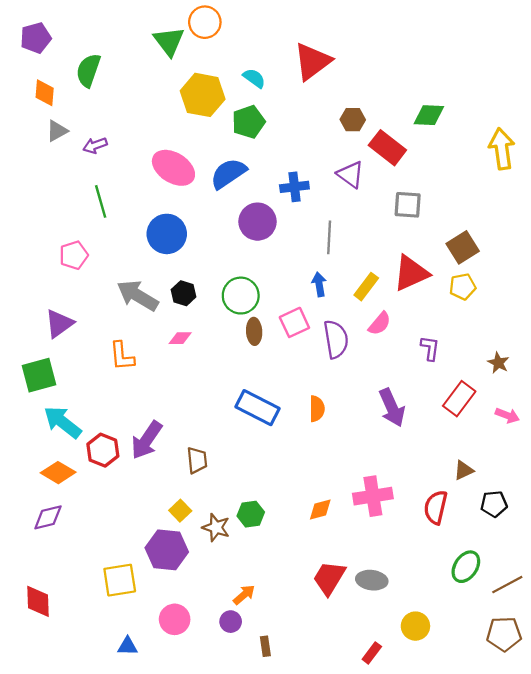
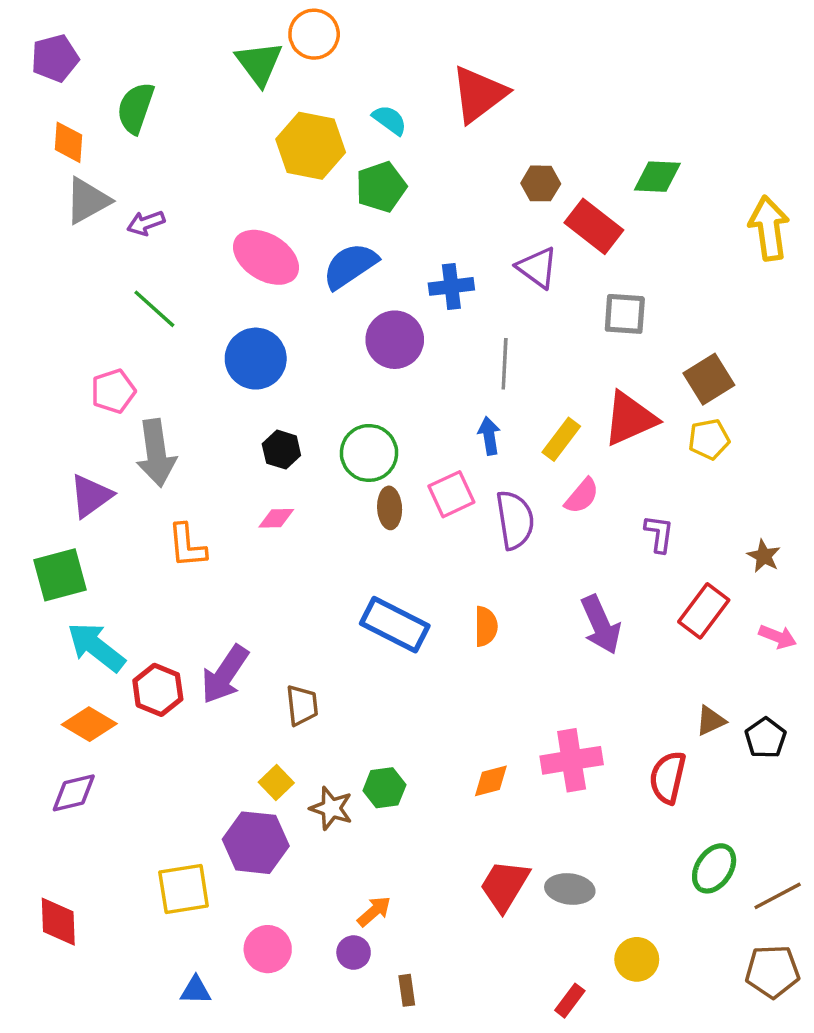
gray triangle: (57, 131) -> (87, 201), size x1.4
green line: (101, 201) -> (154, 309), turned -32
gray arrow: (138, 296) -> (156, 453), moved, turned -129
black pentagon: (494, 504) -> (766, 738), moved, turned -30

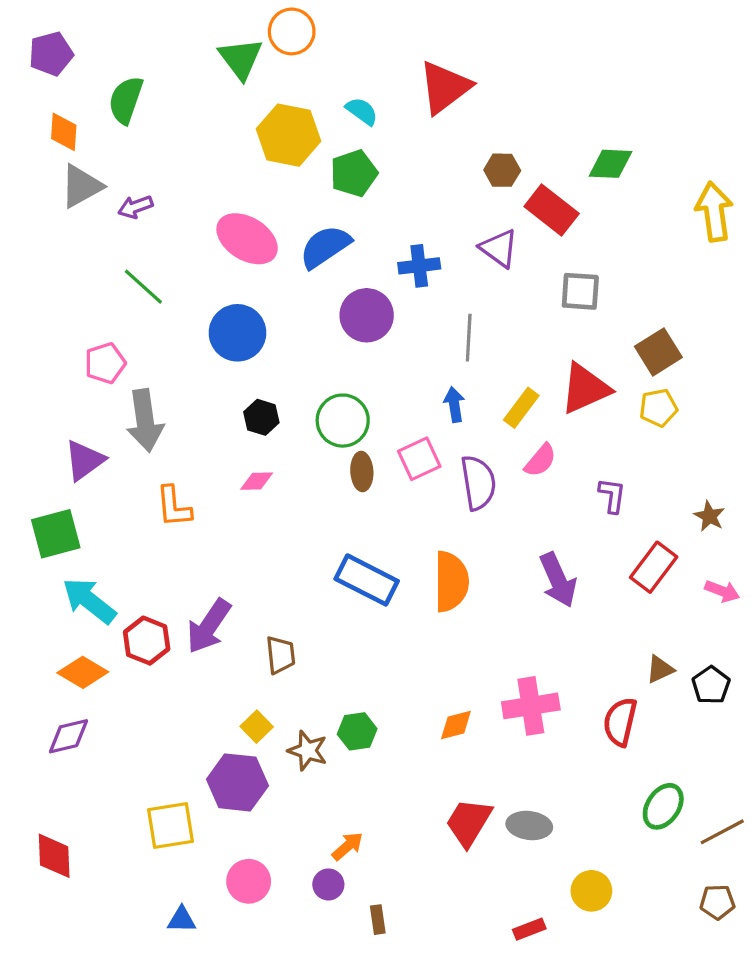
orange semicircle: (486, 626) -> (451, 582), size x1.6
brown pentagon: (772, 971) -> (717, 902), size x0.7
red rectangle: (570, 1001) -> (529, 929), turned 32

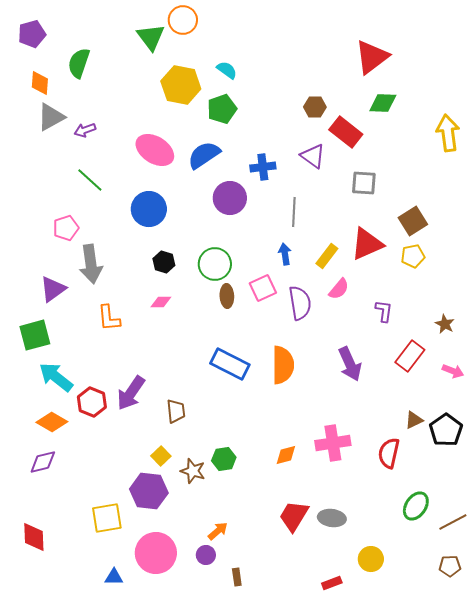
red triangle: (445, 87) -> (372, 57), moved
black pentagon: (711, 685) -> (446, 430), size x1.4
pink circle: (249, 881) -> (156, 553), size x1.5

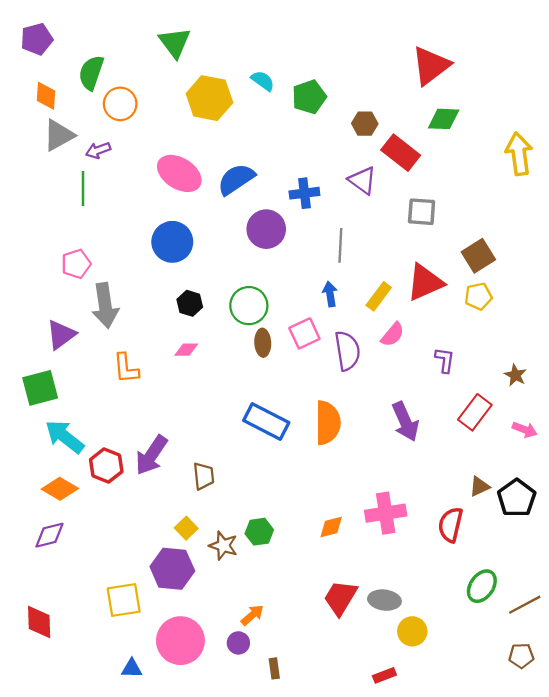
orange circle: (183, 20) -> (120, 104), moved
green pentagon: (222, 109) -> (309, 97), moved
green line: (90, 180) -> (83, 189), moved, turned 48
yellow circle: (371, 559) -> (412, 631), moved

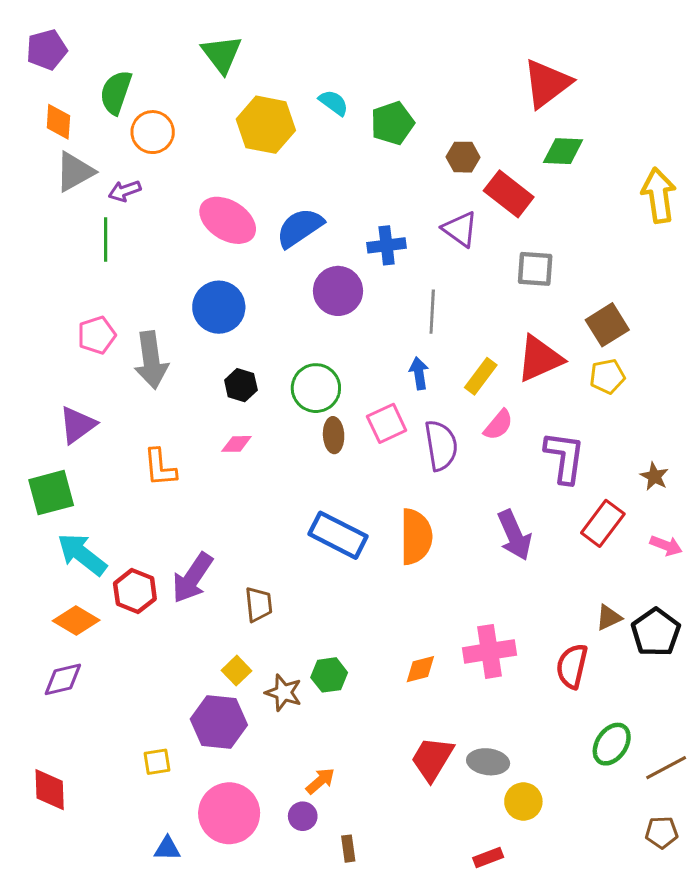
gray arrow: (105, 306) -> (151, 360), moved
purple L-shape: (445, 360) -> (565, 457), size x1.6
yellow square: (124, 600) -> (157, 762), size x0.6

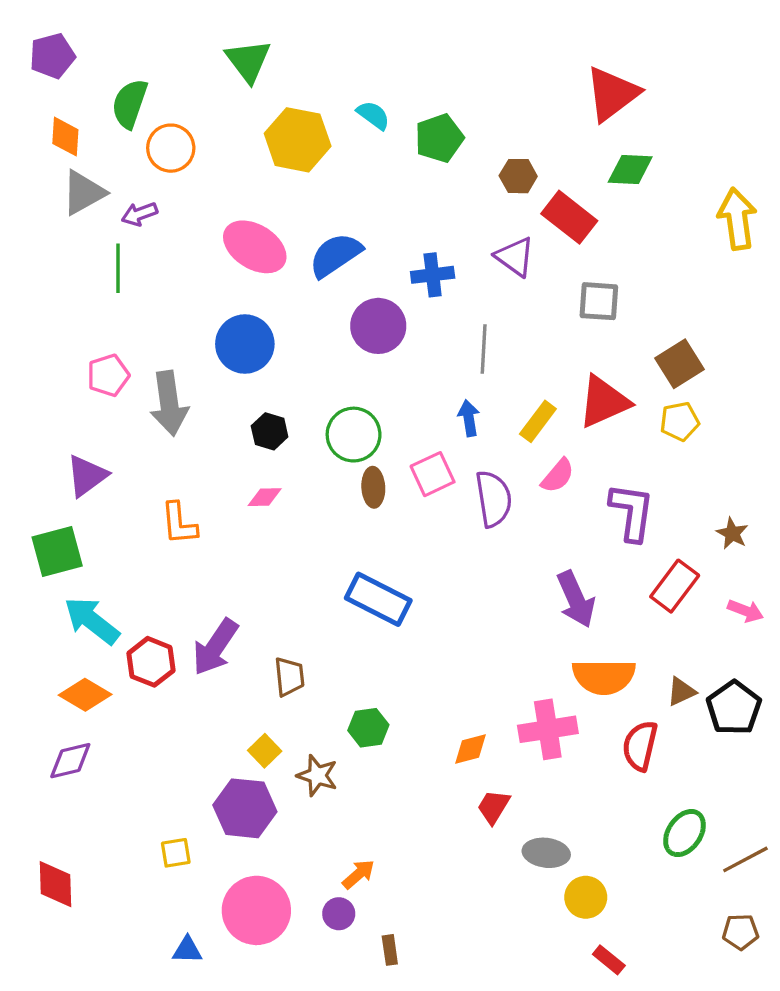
orange semicircle: (416, 537) -> (604, 677), moved, turned 90
green hexagon: (329, 675) -> (368, 728), moved
red trapezoid: (432, 759) -> (494, 807), moved, size x0.7
red rectangle: (488, 857) -> (609, 960), moved, turned 60

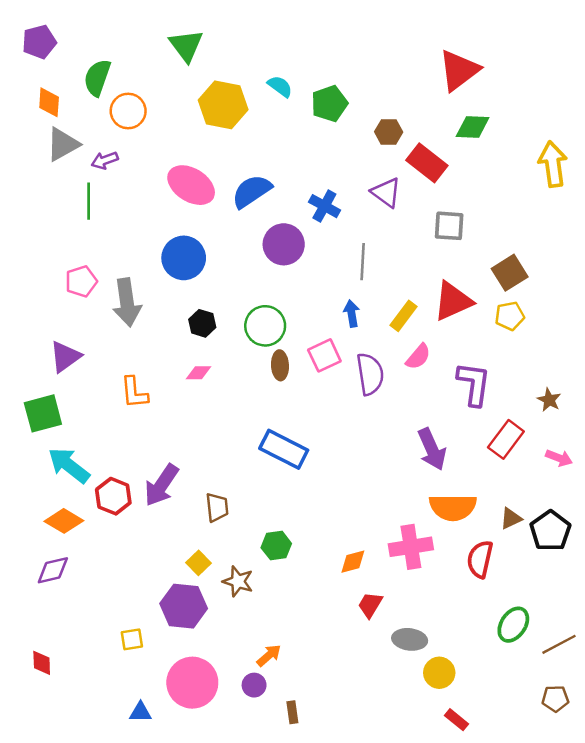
blue cross: (433, 275) -> (324, 206), turned 36
red diamond: (56, 884) -> (42, 663), size x0.7

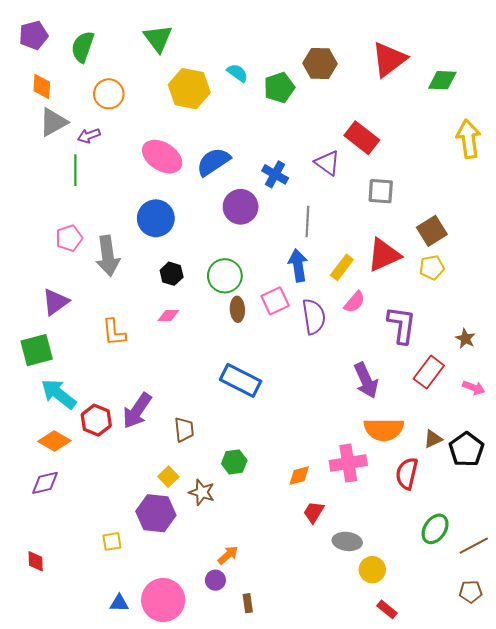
green semicircle: (97, 78) -> (83, 47), moved
green diamond: (473, 127) -> (442, 80), moved
brown hexagon: (389, 132) -> (320, 64), moved, size x1.4
blue arrow: (352, 313) -> (298, 265), size x1.4
pink circle: (192, 683) -> (163, 600), moved

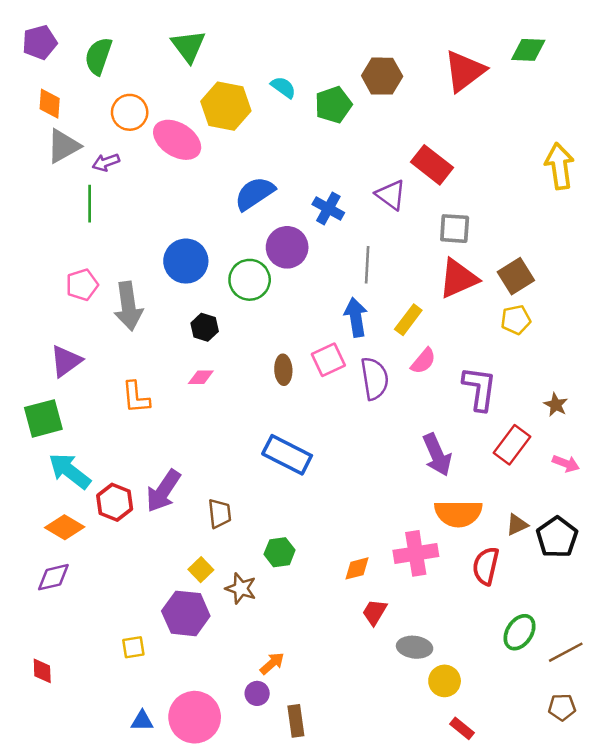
green diamond: (442, 80) -> (528, 50), moved
pink ellipse: (162, 157) -> (177, 140), moved
red triangle: (384, 255) -> (458, 279), moved
green circle: (225, 276) -> (250, 280), moved
brown rectangle: (248, 603) -> (296, 721), size x1.4

